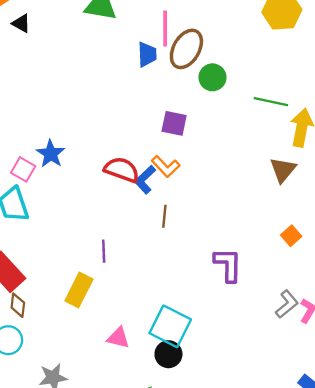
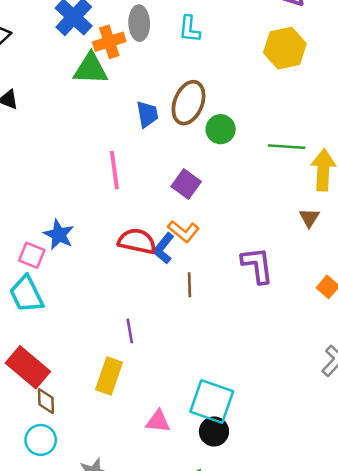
pink line: (165, 28) -> (114, 170), moved
purple square: (174, 123) -> (186, 184), turned 32
brown triangle: (283, 170) -> (309, 218), size x0.7
purple L-shape: (228, 265) -> (257, 265), moved

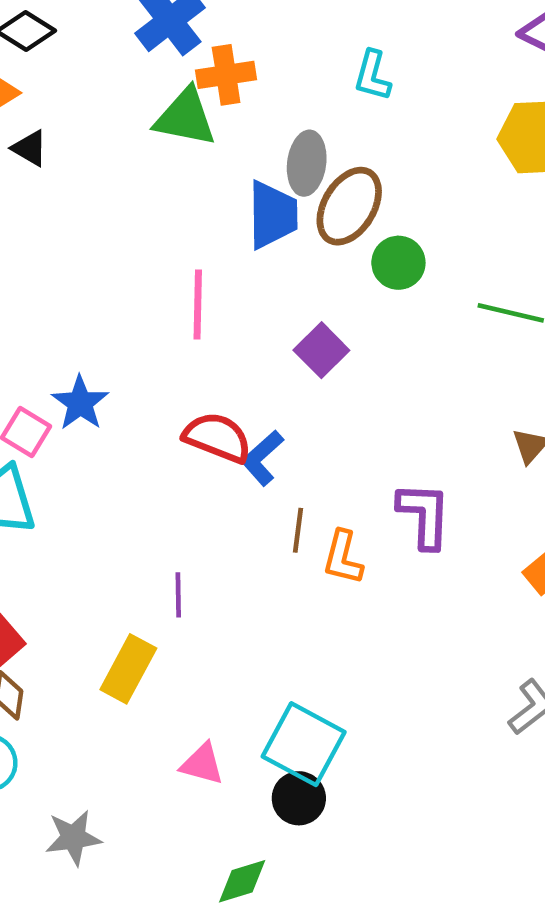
gray ellipse: (139, 23) -> (307, 163), moved
blue trapezoid: (147, 114) -> (273, 215), size x1.4
orange L-shape: (184, 231) -> (343, 557), moved, turned 56

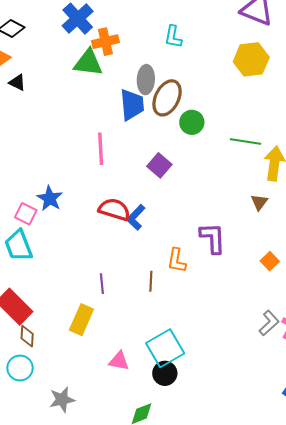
brown line: (298, 530) -> (151, 281), moved
cyan square: (304, 744) -> (165, 348), turned 36

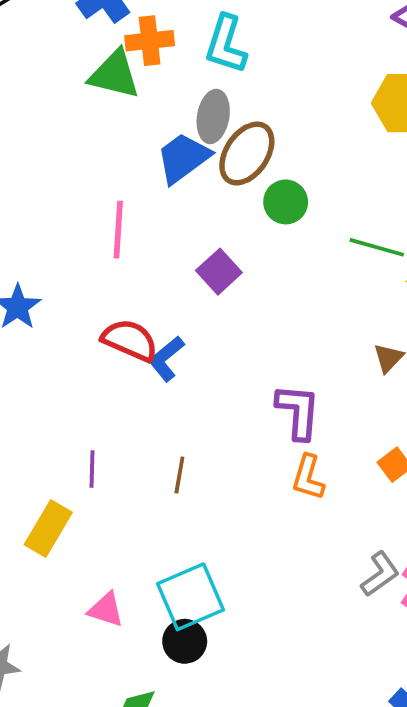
cyan L-shape: (173, 37) -> (226, 44), moved, size x1.4
blue trapezoid: (132, 105) -> (183, 158), turned -128
orange L-shape: (177, 260) -> (308, 477), moved

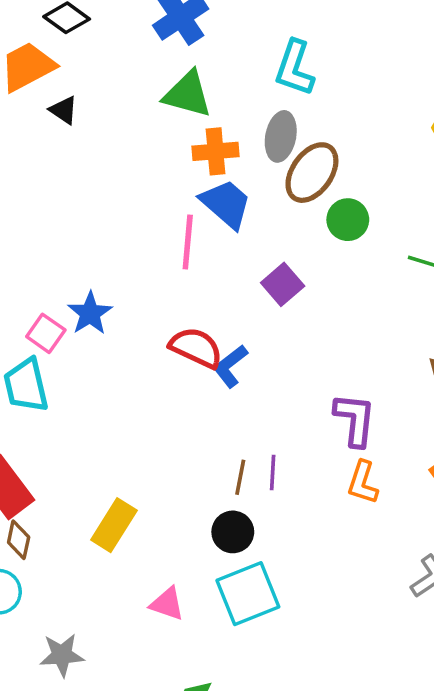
orange cross: (150, 41) -> (216, 151), moved
blue trapezoid: (183, 158) -> (226, 204), moved, turned 76
purple line: (92, 469) -> (273, 472), moved
black circle: (185, 641) -> (233, 532), moved

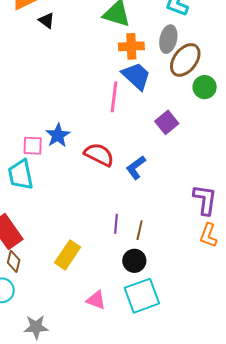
pink square: (46, 333) -> (33, 146), turned -35
red semicircle: (196, 348) -> (99, 155), moved
purple line: (273, 472) -> (116, 224), moved

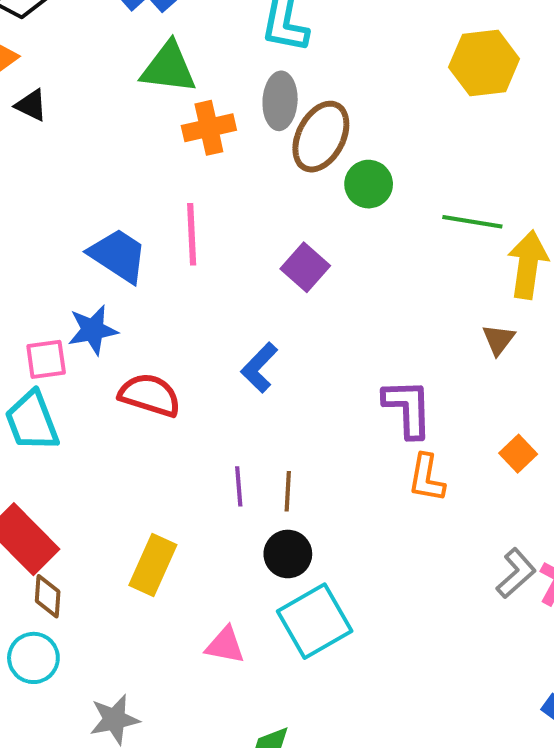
blue trapezoid: (136, 76) -> (118, 255), moved
blue star: (58, 135) -> (93, 330), turned 30
red semicircle: (99, 155) -> (150, 395), moved

